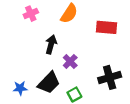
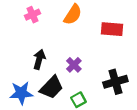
black arrow: (51, 44) -> (39, 59), moved
blue star: (20, 88) -> (21, 93), size x1.5

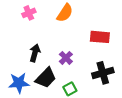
red rectangle: (112, 29) -> (100, 37), moved

